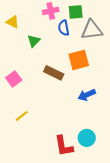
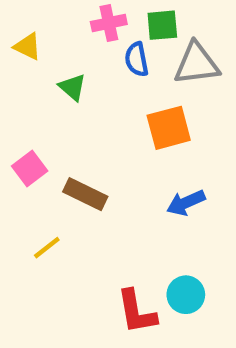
green triangle: (34, 41) -> (72, 87), turned -32
brown rectangle: (54, 73) -> (85, 194), moved

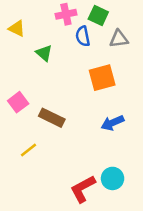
green square: (162, 25) -> (98, 16), turned 30
gray triangle: (197, 64) -> (119, 39), size x0.7
red L-shape: (137, 312) -> (83, 189), turned 72

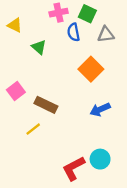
orange square: (102, 78) -> (91, 69), turned -30
yellow line: (28, 150) -> (33, 129), moved

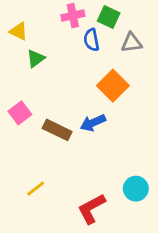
green triangle: (39, 47) -> (36, 58), moved, turned 42
blue arrow: (100, 109) -> (93, 123), moved
yellow line: (33, 129) -> (36, 189), moved
cyan circle: (100, 159) -> (136, 189), moved

